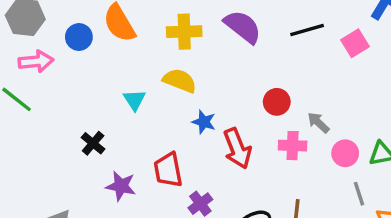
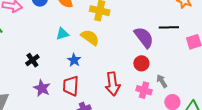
purple semicircle: (243, 27) -> (144, 37), moved
cyan triangle: (134, 100) -> (62, 34), moved, turned 32
blue star: (204, 122) -> (74, 60), moved

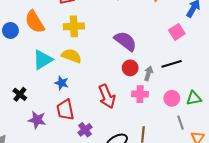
black line: (169, 27) -> (172, 64), moved
cyan triangle: (62, 34) -> (43, 60), size x1.5
gray arrow: (162, 81) -> (148, 73), moved, turned 64

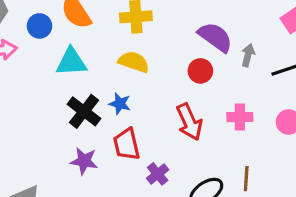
cyan triangle: (43, 60) -> (71, 62), moved, turned 30
red circle: (130, 68) -> (200, 71), moved
gray arrow: (148, 73) -> (248, 55), moved
black cross: (20, 94) -> (84, 111), moved, size x1.5

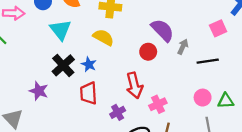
cyan triangle: (71, 62) -> (60, 30), turned 45
pink cross: (240, 117) -> (158, 104), moved, turned -35
purple star: (84, 161) -> (39, 91), moved
purple cross: (158, 174) -> (118, 112), moved

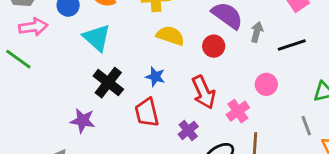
yellow semicircle: (103, 37) -> (170, 36), moved
blue star: (89, 64) -> (155, 77), moved
pink circle: (203, 98) -> (266, 84), moved

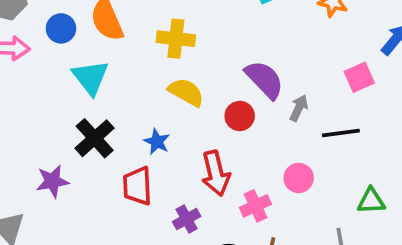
purple star: (83, 121) -> (52, 181), turned -30

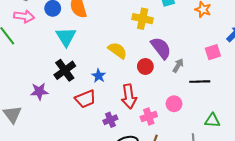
yellow cross: (176, 39) -> (143, 19), moved
red trapezoid: (137, 186) -> (85, 99), turned -115

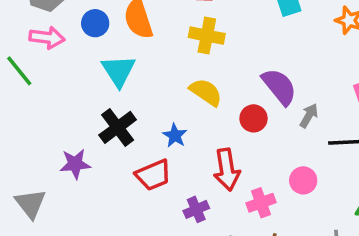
yellow cross: (143, 19) -> (207, 36), moved

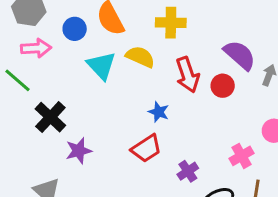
yellow semicircle: (206, 92) -> (140, 57), moved
black cross: (118, 127) -> (50, 117), moved
red arrow: (227, 170) -> (188, 75), moved

